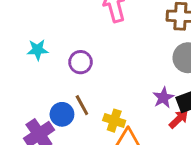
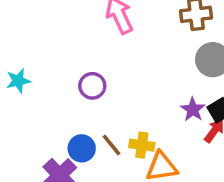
cyan star: (38, 50) -> (18, 81), moved
brown line: (82, 105) -> (111, 145), moved

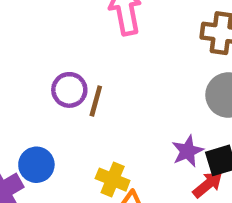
brown line: (111, 145) -> (96, 101), moved, turned 40

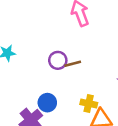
brown line: (96, 101) -> (73, 64), turned 70

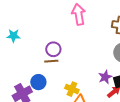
brown line: (73, 64) -> (51, 61), moved

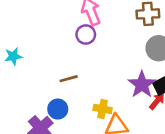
purple circle: (53, 49) -> (86, 35), moved
purple star: (105, 77) -> (142, 85), size x1.5

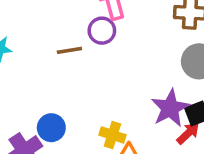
brown line: (69, 79) -> (69, 50), moved

